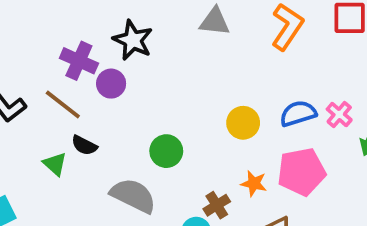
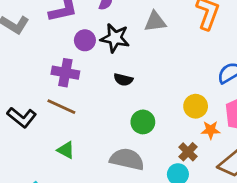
black star: (133, 40) -> (115, 38), moved
purple circle: (111, 84) -> (85, 40), moved
yellow circle: (243, 123) -> (196, 106), moved
black semicircle: (84, 145) -> (123, 80), moved

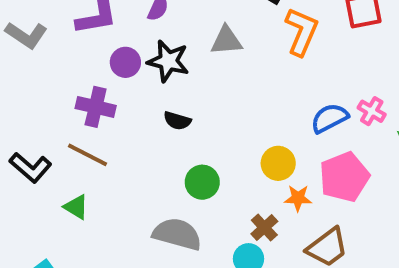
green triangle: (66, 150) -> (76, 207), moved

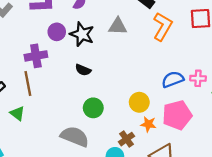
purple cross: (96, 107) -> (36, 56), turned -30
pink cross: (372, 111) -> (198, 78), turned -35
brown line: (88, 155) -> (28, 83), turned 45

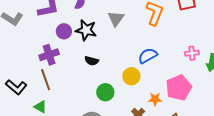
gray triangle: (118, 26) -> (116, 19), turned -48
blue semicircle: (173, 79) -> (148, 56), moved
yellow circle: (139, 102) -> (131, 76), moved

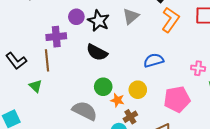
black semicircle: (92, 61) -> (97, 52), size x1.5
yellow circle: (131, 76) -> (138, 90), moved
orange star: (155, 99) -> (117, 100), moved

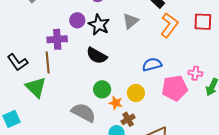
green triangle: (36, 86) -> (36, 87), size x1.6
pink pentagon: (177, 99) -> (175, 88), moved

